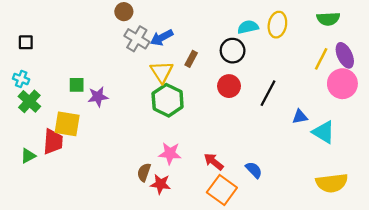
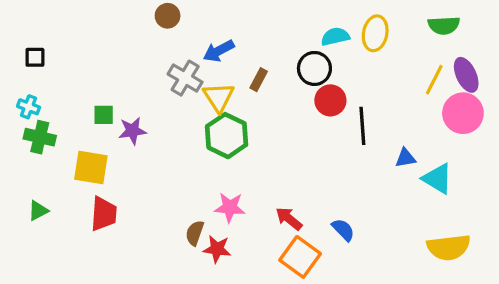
gray cross: (137, 39) -> (185, 78), moved
red circle: (229, 86) -> (330, 100), moved
black line: (268, 93) -> (362, 126), turned -32
green cross: (29, 101) -> (40, 137), turned -30
red trapezoid: (53, 142) -> (104, 214), moved

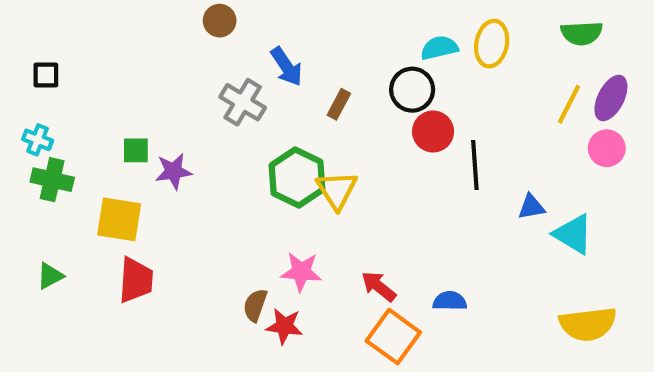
blue arrow: (219, 51) -> (287, 67), turned -96
purple ellipse: (466, 75) -> (611, 98), turned 52
yellow triangle: (219, 97) -> (337, 190), moved
pink circle: (463, 113) -> (607, 148), size x0.7
blue semicircle: (343, 230) -> (450, 301), turned -45

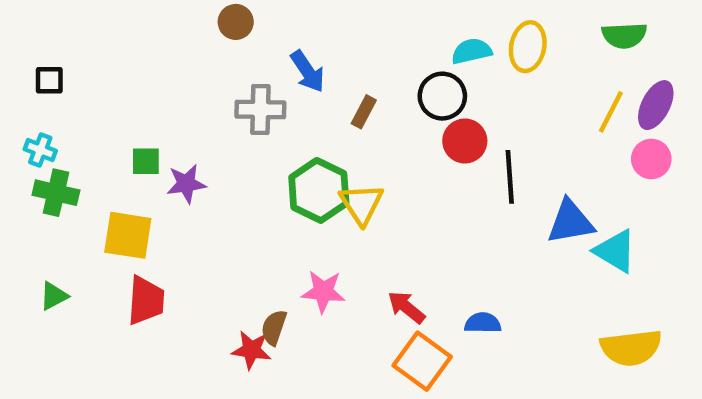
gray cross: (243, 102) -> (260, 110), turned -30
blue triangle: (531, 207) -> (570, 222), size x1.6
red star: (284, 326) -> (251, 350), moved

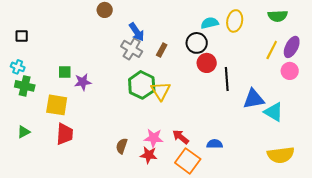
gray cross: (260, 110) -> (132, 49), moved, turned 30
pink star: (323, 292) -> (154, 138), moved
red star: (251, 350) -> (149, 155), moved

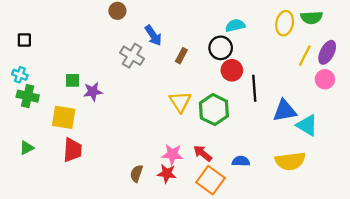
yellow ellipse: (235, 21) -> (285, 23), moved
gray cross: (132, 49) -> (132, 56), moved
green hexagon: (142, 85) -> (214, 110), moved
brown semicircle: (122, 146) -> (136, 173), moved
yellow semicircle: (281, 155) -> (290, 161), moved

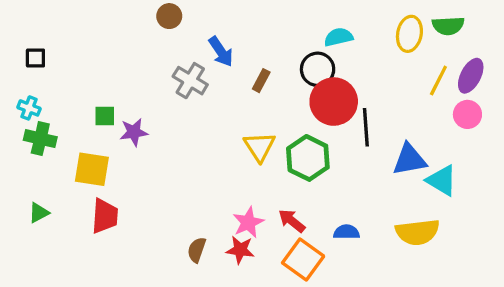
red circle: (232, 70) -> (334, 102), size x1.5
pink star: (172, 154) -> (248, 222), turned -30

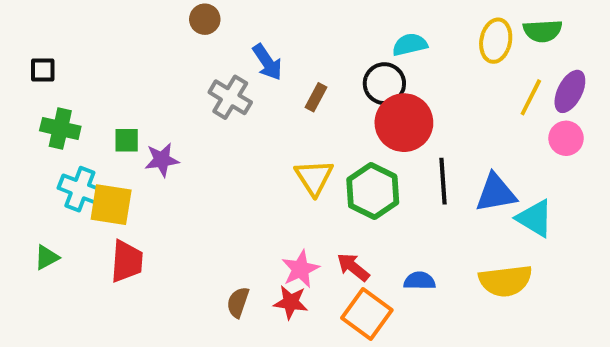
cyan cross: (29, 108) -> (80, 189), moved, size x1.5
black line: (366, 127) -> (443, 181), moved
green cross: (40, 139) -> (60, 129), moved

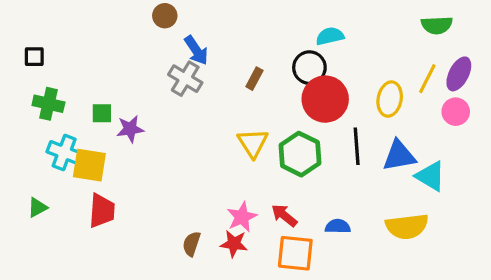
yellow ellipse: (496, 41) -> (390, 99), moved
blue arrow: (267, 62) -> (196, 50), moved
orange square: (367, 314) -> (295, 253), turned -30

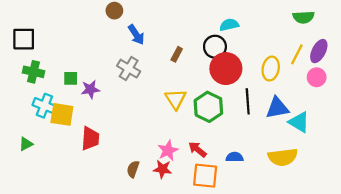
black square: (34, 57) -> (24, 39), size x1.6
gray cross: (185, 79) -> (129, 69), moved
red trapezoid: (102, 211) -> (90, 138), moved

